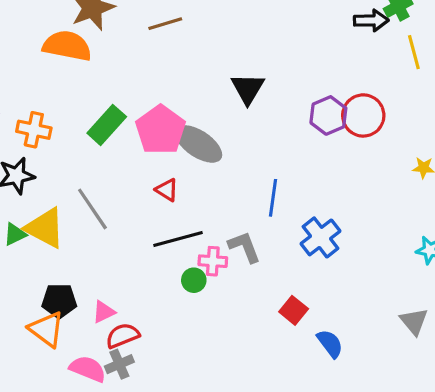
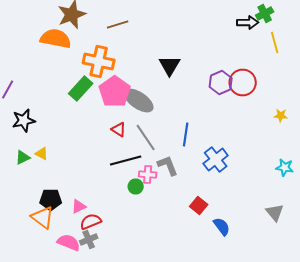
orange cross: (34, 130) -> (99, 62), moved, size x1.4
gray line: (92, 209) -> (146, 138), moved
yellow triangle: (45, 228) -> (42, 154), size x0.5

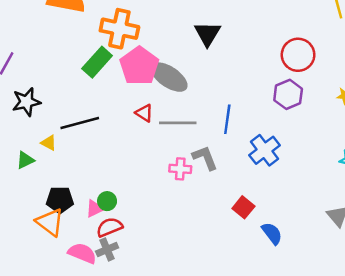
purple hexagon: (221, 82) -> (288, 94), moved
gray line: (146, 138) -> (178, 123), turned -56
green triangle: (23, 158) -> (25, 160), moved
black line: (126, 160) -> (80, 123), moved
green circle: (136, 186) -> (107, 201), moved

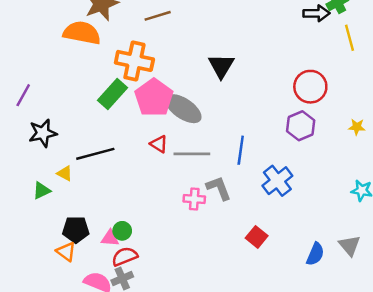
pink triangle: (95, 209) -> (110, 238), turned 30
orange triangle: (50, 222) -> (66, 252), size x0.7
blue semicircle: (272, 233) -> (315, 254), moved, turned 60

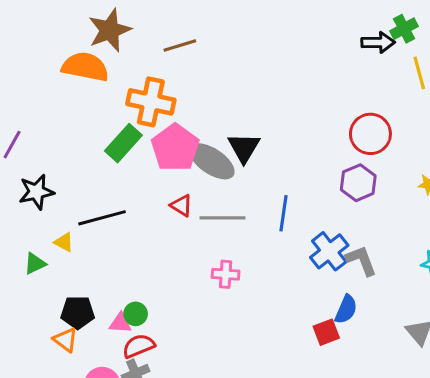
black triangle: (221, 66) -> (244, 148), moved
gray L-shape: (219, 188) -> (361, 261), moved
red square: (257, 237) -> (326, 332), moved, turned 30
blue semicircle: (315, 254) -> (346, 309), moved

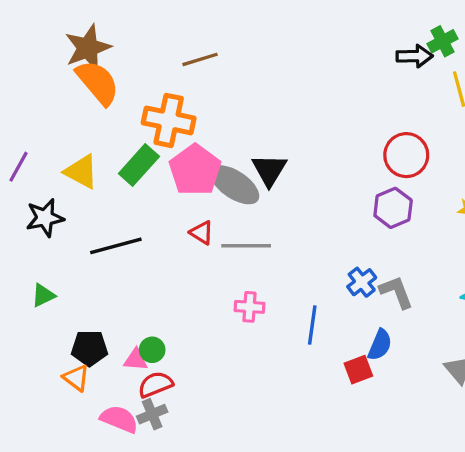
brown star: (110, 30) -> (88, 48), moved
orange semicircle: (85, 67) -> (98, 82), turned 39
blue line: (284, 213) -> (312, 325), moved
yellow triangle: (64, 242) -> (81, 172), moved, size x1.6
blue cross: (329, 251) -> (362, 282), size x0.7

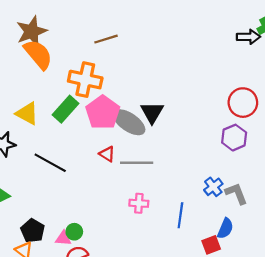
black line: (116, 246) -> (50, 163), turned 44
black pentagon: (89, 348) -> (33, 231), turned 30

